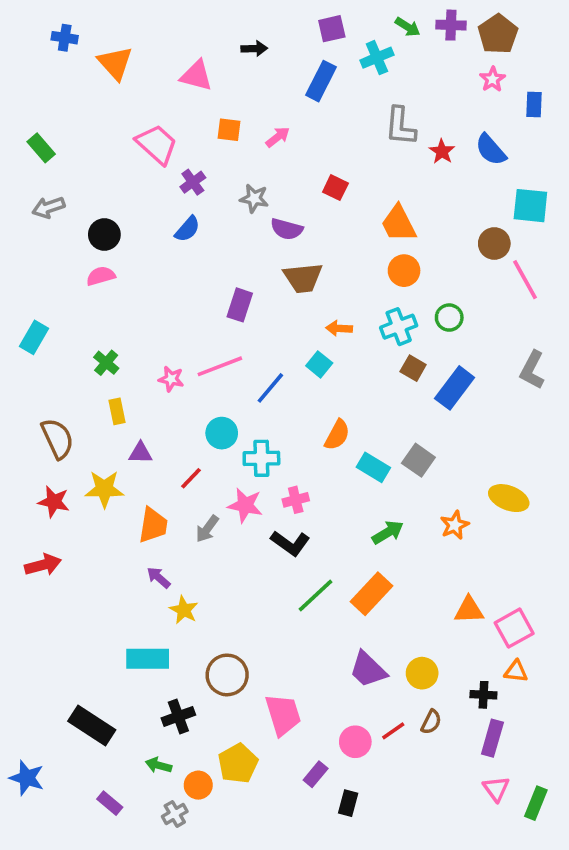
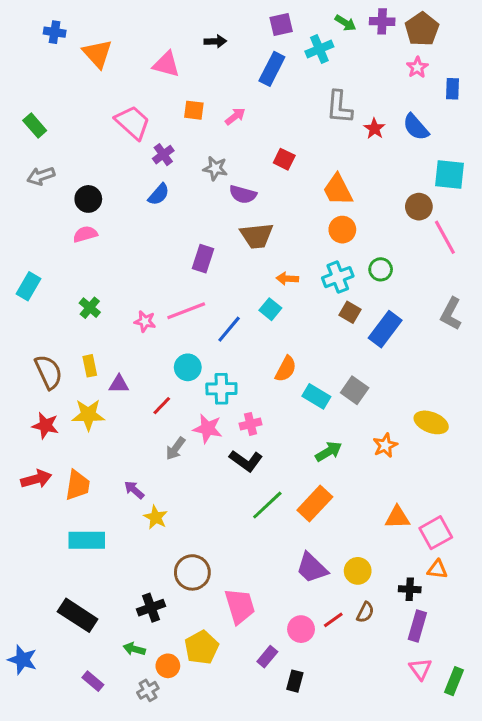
yellow rectangle: (117, 411) -> (90, 366), moved
orange trapezoid: (153, 525) -> (78, 485), moved
cyan rectangle: (148, 659) -> (87, 540), moved

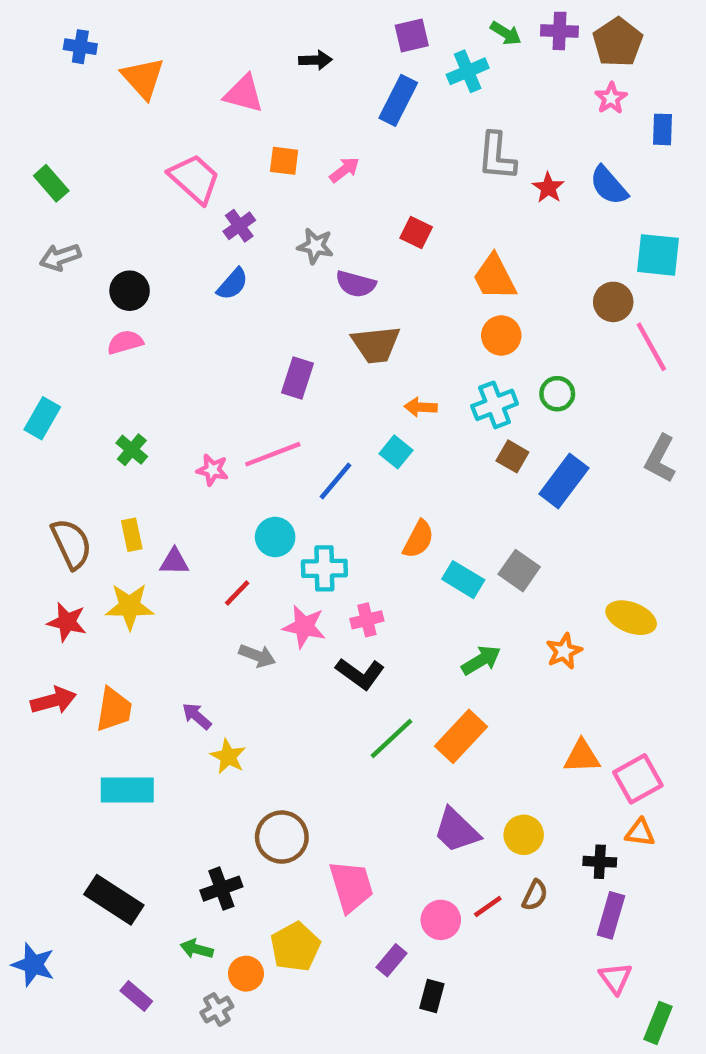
gray arrow: (176, 448) -> (257, 656), turned -105
green rectangle: (454, 681) -> (658, 1023), moved

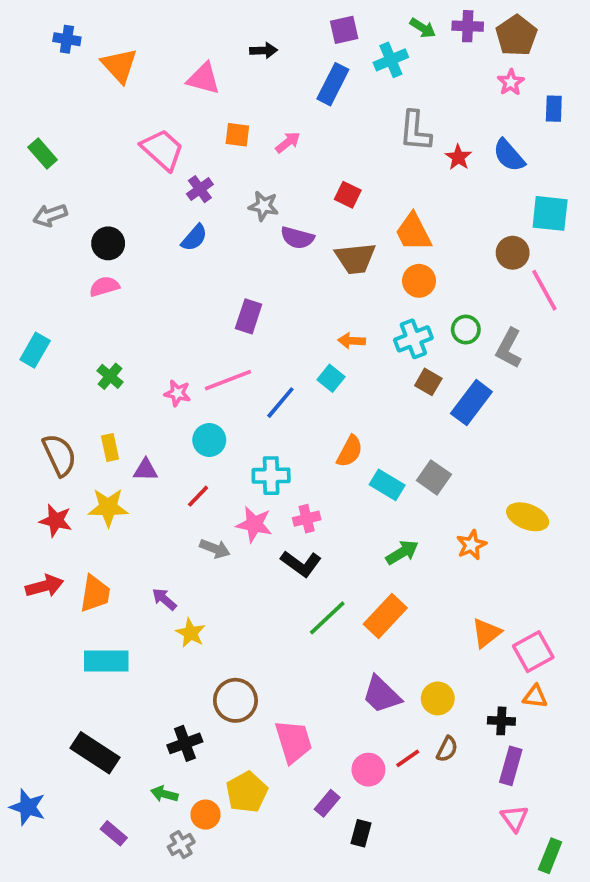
brown trapezoid: (376, 344) -> (355, 258), moved
gray L-shape: (660, 459) -> (509, 348), moved
cyan circle: (275, 537) -> (209, 440), moved
orange triangle: (582, 756) -> (486, 633), turned -36

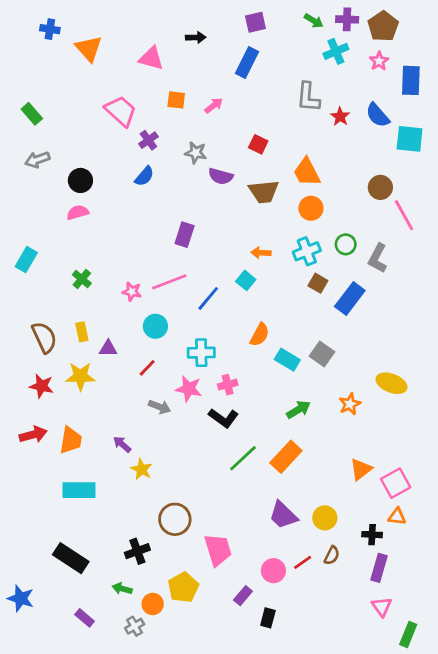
cyan cross: (391, 60) -> (336, 51), moved
blue rectangle: (554, 109) -> (411, 80), size x1.5
cyan square: (550, 213) -> (410, 139), moved

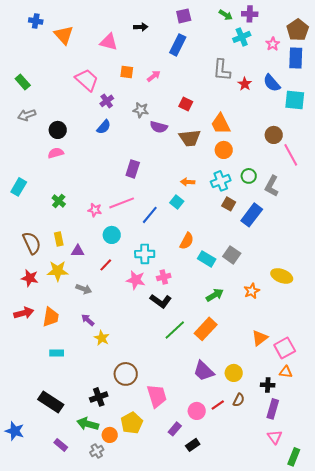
brown pentagon: (383, 26) -> (298, 30), moved
gray arrow: (160, 407) -> (84, 289), moved
cyan rectangle: (79, 490) -> (57, 353), size x0.6
green arrow: (122, 589) -> (88, 424), size x1.5
black rectangle: (268, 618) -> (193, 445), turned 40

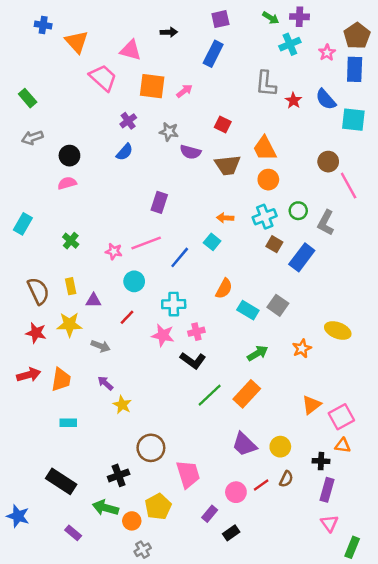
orange square: (127, 72) -> (152, 86), size x1.6
pink trapezoid: (87, 80) -> (103, 78), moved
gray cross: (97, 451) -> (143, 550), moved

